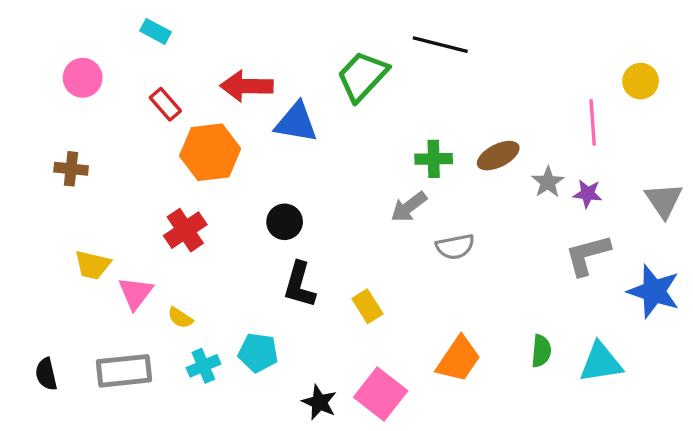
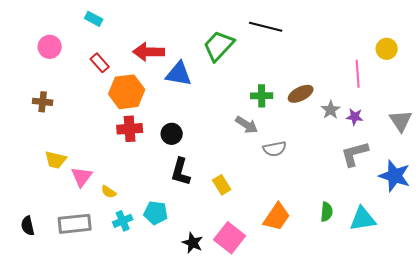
gray arrow: (409, 207) -> (247, 125), turned -110
red cross: (185, 230) -> (130, 129), moved, turned 30

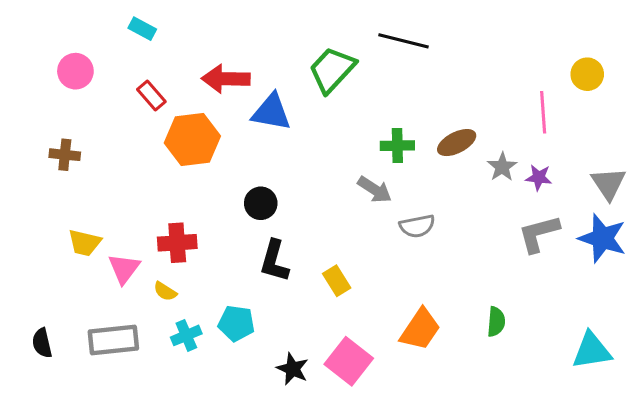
red cross: (130, 129) -> (177, 243), moved
blue star: (395, 176) -> (602, 238), moved
cyan triangle: (363, 219) -> (592, 351), moved

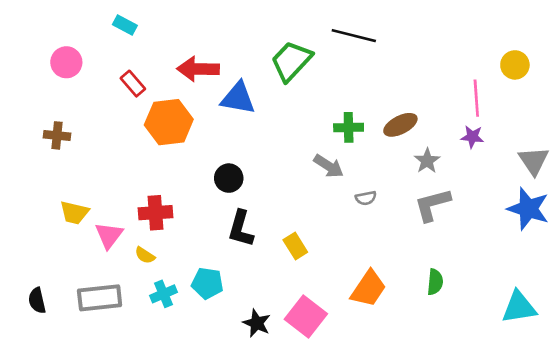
gray star: (502, 167) -> (427, 161), moved
purple star: (539, 177) -> (472, 137), moved
gray semicircle: (417, 226) -> (366, 198), size x0.7
gray L-shape: (539, 234) -> (432, 205), moved

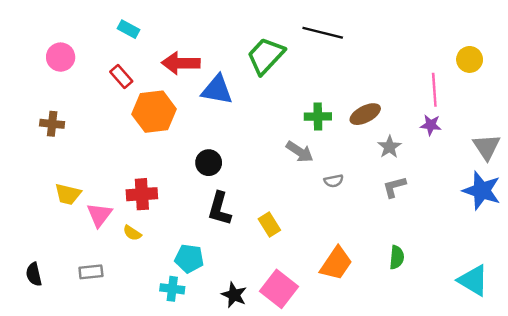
cyan rectangle: (125, 25) -> (129, 29), moved
gray L-shape: (432, 205) -> (394, 187), size x0.7
cyan cross: (164, 294) -> (172, 289), moved, turned 30
gray rectangle: (100, 298) -> (91, 272), size x0.6
cyan triangle: (519, 307) -> (473, 280), turned 40

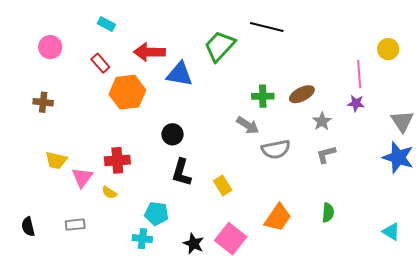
gray semicircle: (334, 181) -> (276, 149), size x1.8
cyan triangle: (473, 280) -> (391, 232), size x0.7

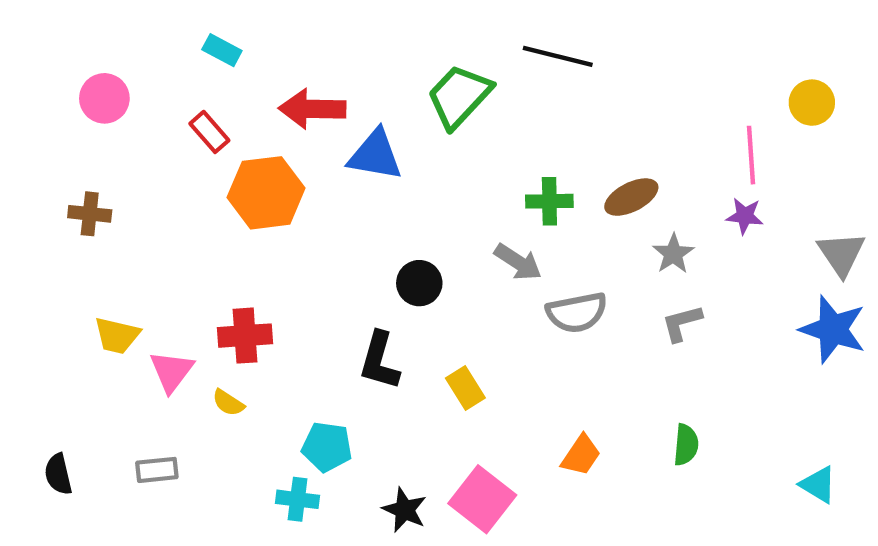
black circle: (173, 134) -> (419, 283), moved
orange trapezoid: (278, 218) -> (581, 455), size x0.7

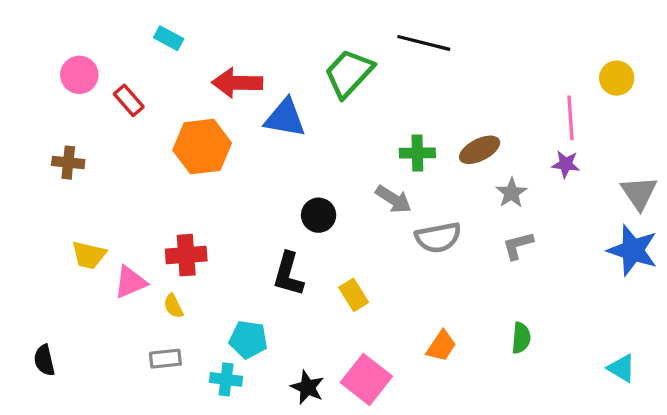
red rectangle: (209, 132) -> (129, 100), moved
pink triangle: (172, 371) -> (130, 282), turned 30
yellow semicircle: (228, 403) -> (173, 306), turned 30
gray rectangle: (157, 470) -> (165, 359), moved

